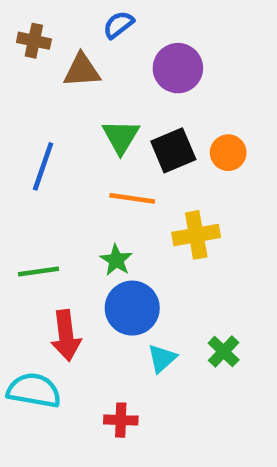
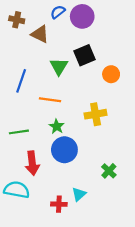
purple circle: (178, 68) -> (82, 16), moved
brown triangle: (82, 70) -> (40, 34), turned 30
black square: (173, 150) -> (84, 55), moved
orange line: (132, 198) -> (50, 100), moved
cyan triangle: (162, 358) -> (79, 194), moved

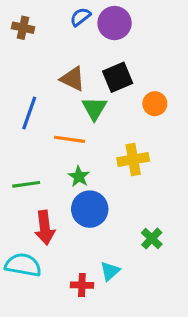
brown triangle: (40, 34) -> (73, 79), moved
green triangle: (59, 66) -> (94, 108), moved

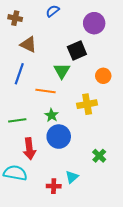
purple circle: (115, 23) -> (94, 23), moved
brown triangle: (73, 79) -> (28, 44), moved
orange circle: (155, 104) -> (103, 76), moved

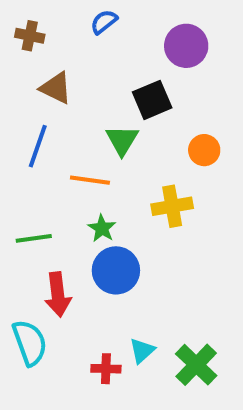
green cross: (99, 156) -> (196, 365), moved, size x1.5
cyan semicircle: (15, 173) -> (30, 343), turned 60

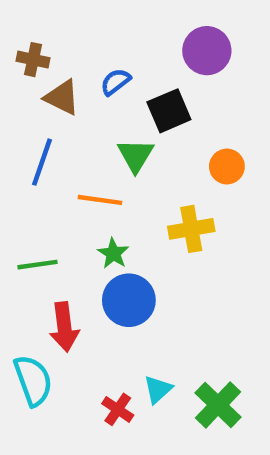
blue semicircle: (104, 22) -> (115, 82), moved
brown cross: (30, 36) -> (33, 60), moved
red cross: (106, 369) -> (118, 409), turned 32

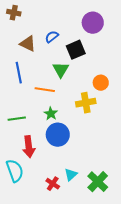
brown cross: (33, 60) -> (14, 13), moved
blue line: (42, 162) -> (19, 73), turned -30
orange circle: (227, 167) -> (101, 83), moved

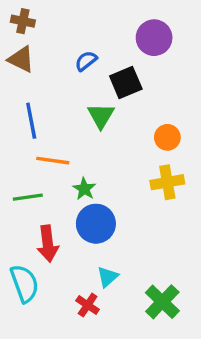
brown triangle: (28, 44) -> (21, 59), moved
orange line: (45, 90) -> (53, 161), moved
yellow cross: (86, 103) -> (167, 182), moved
cyan triangle: (71, 175) -> (108, 277), moved

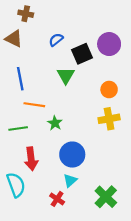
brown cross: (23, 21) -> (26, 14), moved
purple circle: (154, 38) -> (109, 44), moved
blue circle: (96, 224) -> (72, 155), moved

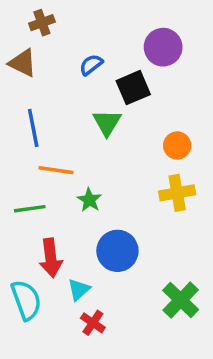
brown cross: (26, 14) -> (42, 23), turned -32
purple circle: (109, 44) -> (163, 47), moved
cyan triangle: (70, 181) -> (79, 289), moved
green cross: (106, 197) -> (181, 300), moved

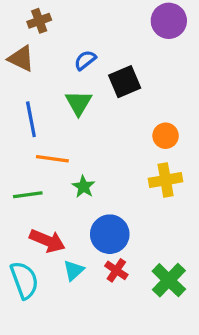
purple circle: (163, 47) -> (169, 21), moved
green triangle: (107, 123) -> (79, 103), moved
red arrow: (51, 258) -> (47, 241), turned -60
red cross: (93, 323) -> (116, 270), moved

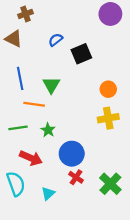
green triangle: (79, 103) -> (51, 85), moved
green star: (83, 187) -> (48, 130), moved
cyan triangle: (74, 270) -> (48, 193), moved

